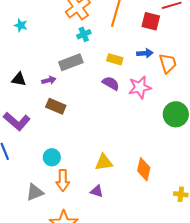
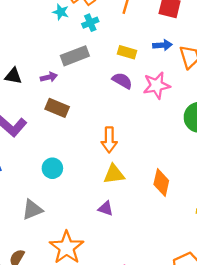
cyan star: (21, 25) -> (61, 12), moved
orange arrow: (63, 180) -> (109, 140), moved

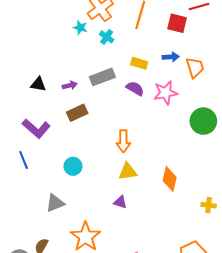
cyan cross: (90, 23) -> (107, 37), turned -32
gray rectangle: (75, 56) -> (102, 77), moved
brown rectangle: (57, 108) -> (77, 113), turned -48

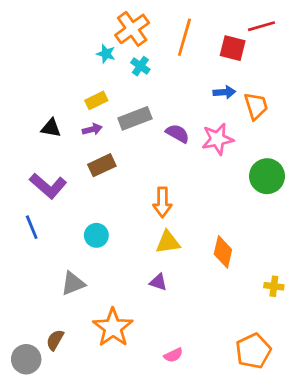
yellow rectangle: (139, 63) -> (96, 100), moved, turned -42

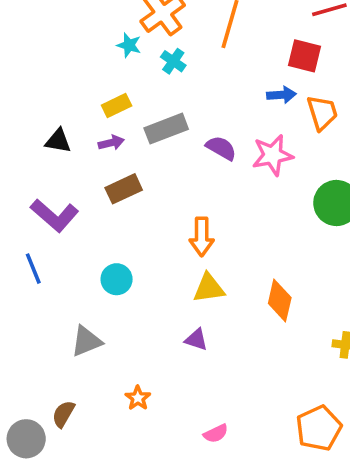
red square: (233, 48) -> (304, 56), moved
orange star: (113, 328) -> (138, 398), size x0.5

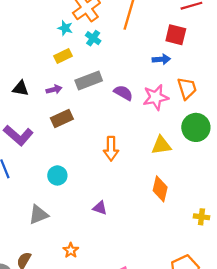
yellow rectangle: (117, 105) -> (63, 56), moved
orange trapezoid: (322, 113) -> (187, 88), moved
yellow triangle: (209, 288) -> (161, 145), moved
purple triangle: (196, 340) -> (100, 208), moved

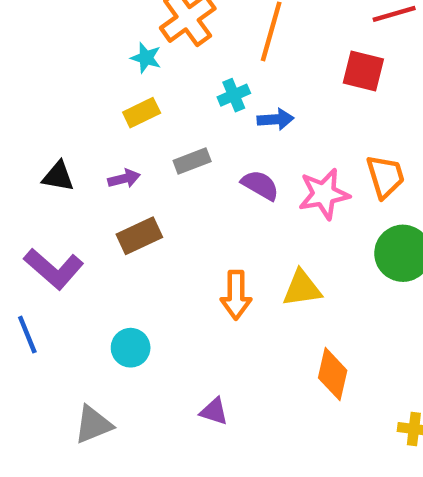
cyan cross: (93, 38) -> (234, 95), moved, turned 32
blue arrow: (161, 59) -> (276, 119), moved
gray rectangle: (89, 81) -> (192, 161), size x0.7
yellow triangle: (161, 145) -> (302, 288), moved

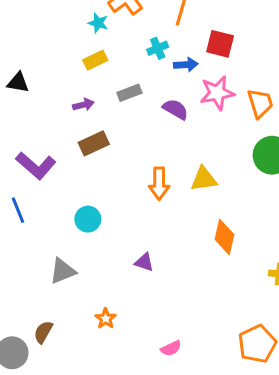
red square: (363, 71) -> (220, 44), moved
black triangle: (58, 176) -> (18, 82), moved
pink star: (324, 194) -> (217, 93), moved

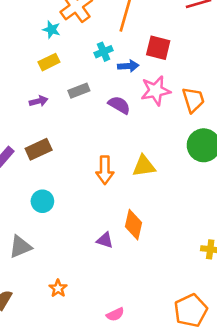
brown rectangle: (94, 143) -> (39, 149), moved
orange diamond: (224, 237) -> (133, 225), moved
purple triangle: (144, 262) -> (105, 240), moved

